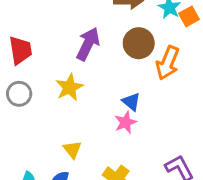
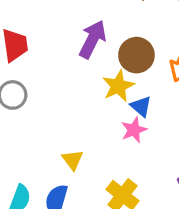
brown circle: (139, 43) -> (136, 55), moved
yellow star: (69, 87) -> (118, 86), moved

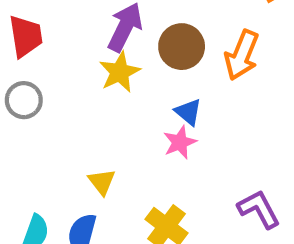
yellow star: (118, 86) -> (120, 72), moved

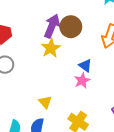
brown circle: (182, 47) -> (71, 27), moved

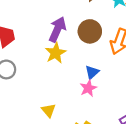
brown circle: (71, 27) -> (90, 31), moved
blue triangle: (85, 65) -> (92, 72), turned 40

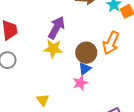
brown circle: (90, 31) -> (86, 53), moved
yellow star: (56, 53) -> (53, 49), turned 30

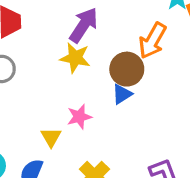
orange arrow: (111, 43) -> (152, 41), moved
pink star: (80, 83) -> (79, 117), moved

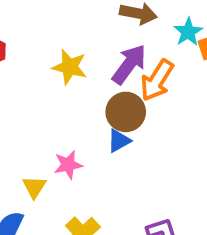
purple arrow: (84, 25) -> (129, 64), moved
yellow star: (75, 58) -> (70, 67), moved

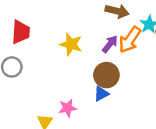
purple arrow: (129, 64) -> (110, 44), size x0.7
orange arrow: (157, 80) -> (130, 40), moved

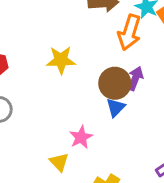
purple arrow: (110, 44) -> (135, 78), moved

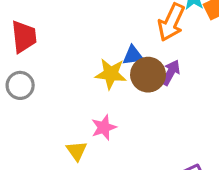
yellow star: (61, 60) -> (111, 74), moved
blue triangle: (116, 107) -> (133, 55), moved, turned 30

